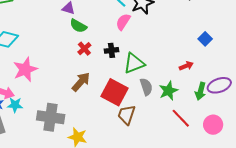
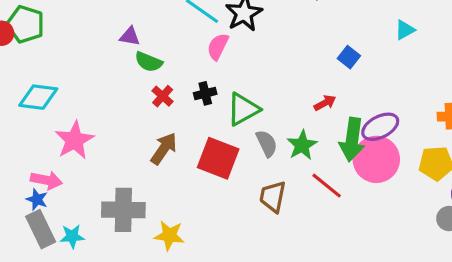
green arrow: (201, 91) -> (352, 140), size x1.5
cyan star: (15, 105) -> (72, 236), moved
brown trapezoid: (127, 115) -> (273, 197), moved
pink circle: (213, 125) -> (376, 159), moved, size x1.5

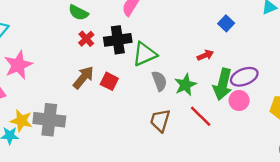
black cross: (205, 93) -> (118, 40), size x1.6
red square: (218, 158) -> (109, 81), moved, size x0.6
pink circle: (376, 159) -> (239, 100), size x0.6
yellow star: (169, 235) -> (21, 121), moved

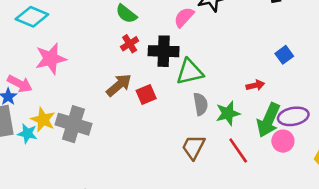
red square: (109, 81) -> (146, 94), turned 30

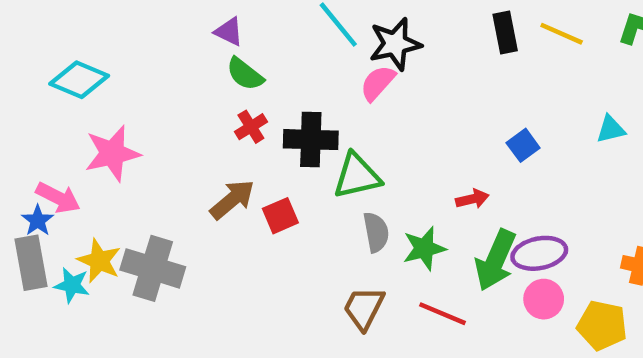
pink semicircle: (184, 17) -> (378, 83), moved
pink circle: (283, 141) -> (544, 299), moved
red line: (238, 150) -> (443, 314), turned -32

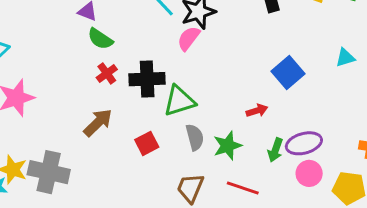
blue square: (523, 145) -> (288, 73), size x1.5
red square: (280, 216) -> (147, 143), moved
green arrow: (496, 260) -> (275, 150), size x0.6

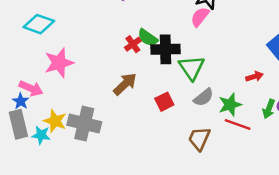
green semicircle: (100, 39) -> (148, 38), moved
green triangle: (179, 101) -> (191, 68), turned -48
gray semicircle: (195, 137) -> (204, 97), turned 65
red line: (243, 188) -> (238, 124), moved

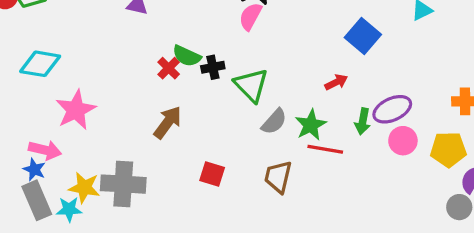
black cross: (166, 49) -> (213, 67), size x0.6
red square: (164, 102) -> (212, 174), moved, turned -36

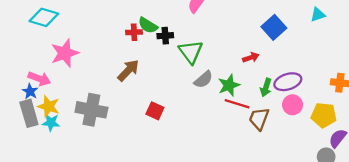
red cross: (169, 68) -> (134, 32), turned 35
brown trapezoid: (278, 177) -> (259, 119), moved
yellow star: (84, 188) -> (49, 106), moved

